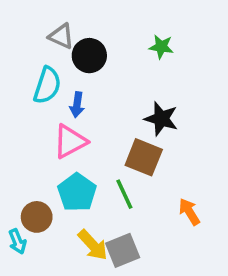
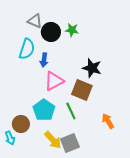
green star: (161, 47) -> (72, 30), moved
pink triangle: (70, 142) -> (54, 81), moved

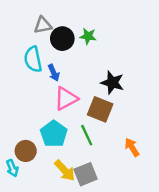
gray triangle: (35, 21) -> (43, 25), turned -35
cyan semicircle: (27, 49) -> (33, 59), turned 150
blue arrow: (44, 60) -> (54, 73), turned -32

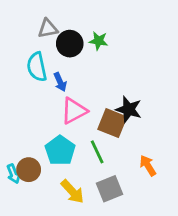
black star: (112, 83) -> (129, 109), moved
cyan arrow: (12, 168) -> (14, 174), moved
gray square: (86, 174) -> (109, 189), moved

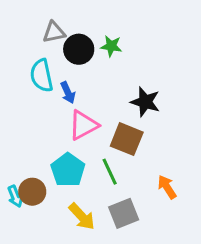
black star: (129, 109) -> (145, 102), moved

